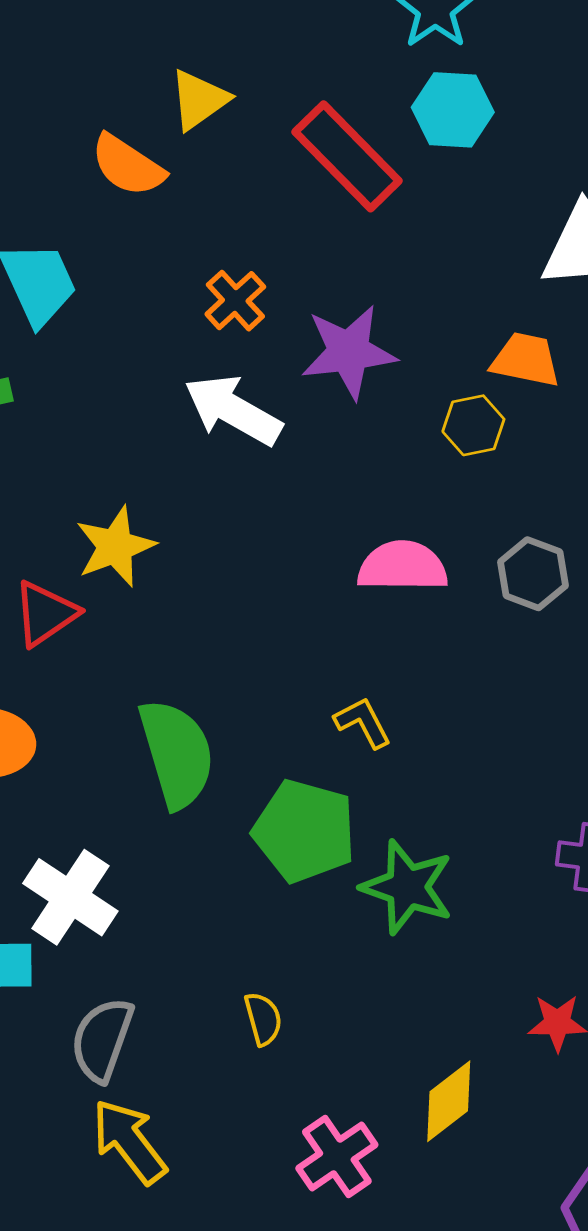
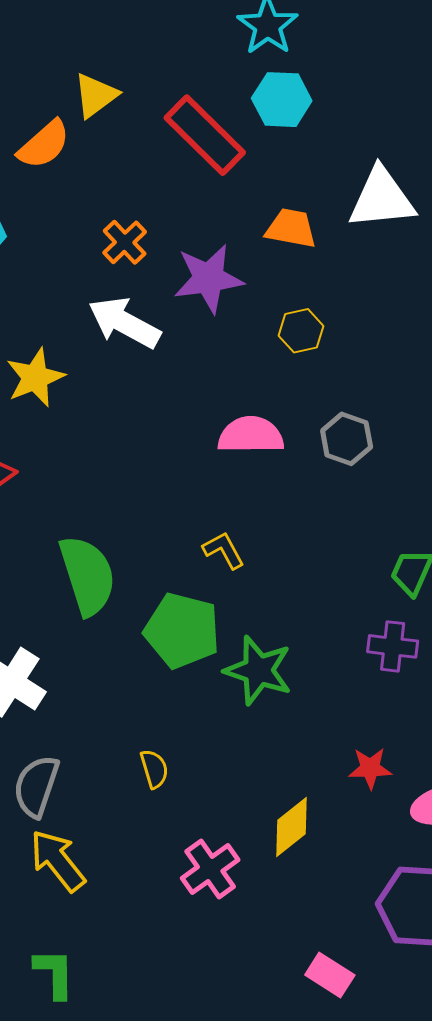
orange semicircle: (128, 165) -> (44, 145), turned -74
orange trapezoid: (526, 360) -> (291, 228), moved
yellow star: (115, 546) -> (35, 377), moved

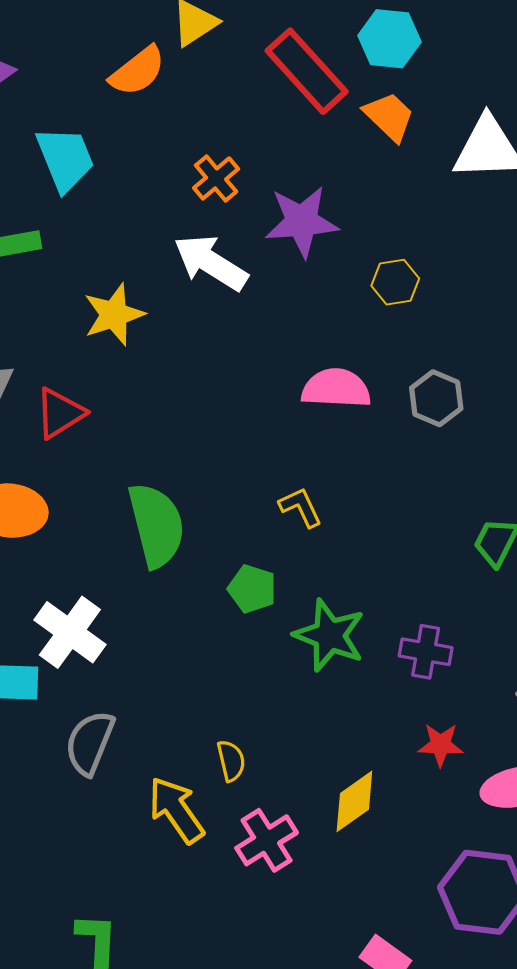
orange trapezoid: (291, 228) -> (389, 116), moved, turned 30
green pentagon: (182, 631) -> (252, 589), size x0.6
purple cross: (393, 646) -> (426, 652), moved
yellow semicircle: (154, 769) -> (231, 761), moved
yellow arrow: (58, 861) -> (176, 810), moved

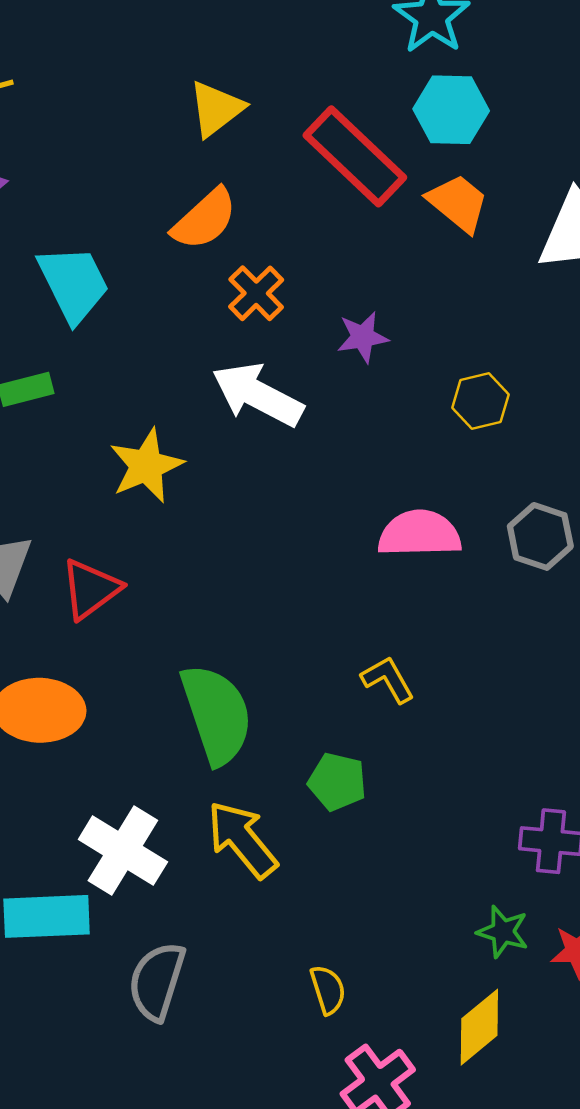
orange semicircle: (138, 71) -> (205, 219), moved
purple star: (302, 222) -> (363, 337), size x0.6
green star: (329, 635) -> (503, 932), moved, size x0.6
yellow arrow: (176, 810) -> (242, 840), moved

